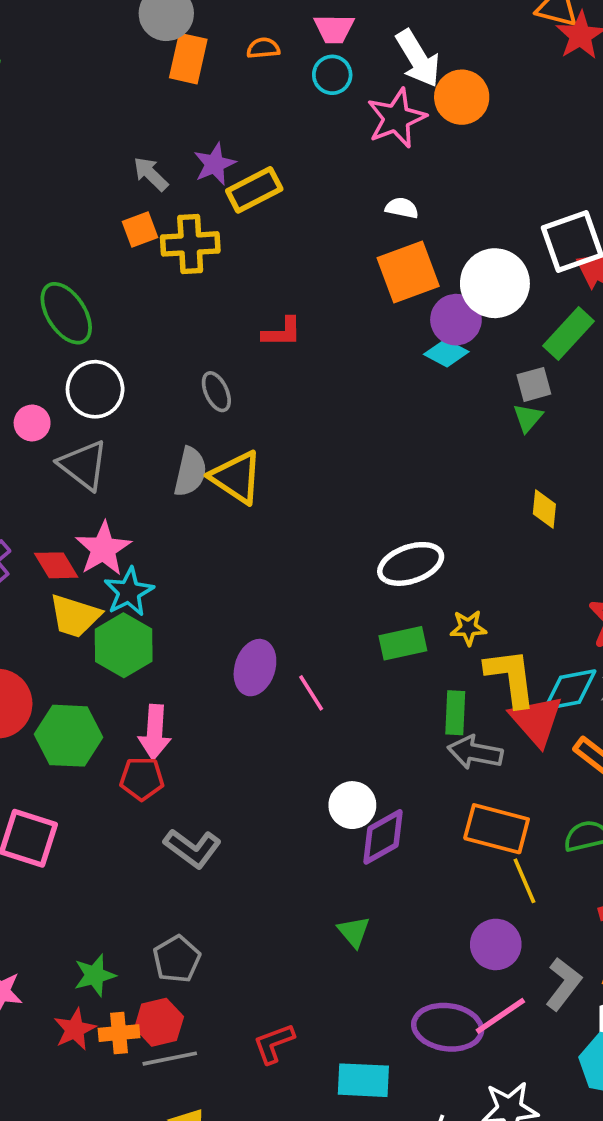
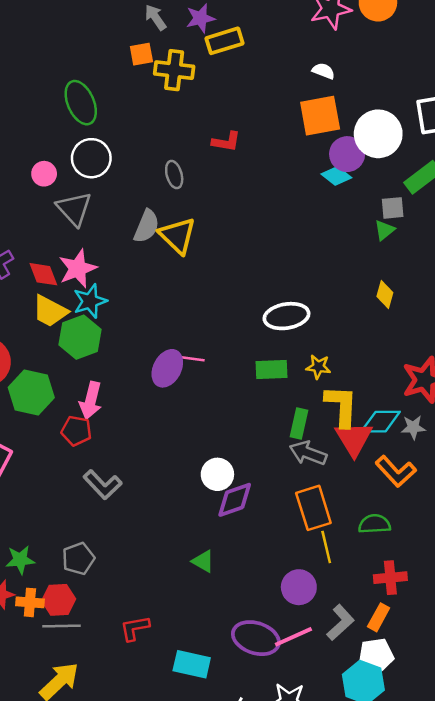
pink line: (311, 693) -> (191, 359), moved, turned -60
orange rectangle: (497, 829) -> (313, 508), turned 48
green triangle: (354, 932) -> (203, 561), turned -30

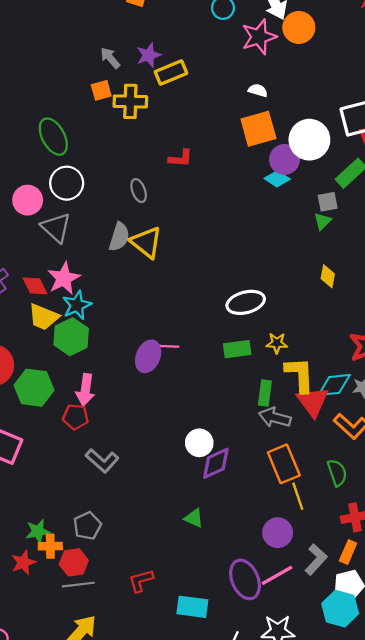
pink circle: (44, 174) -> (28, 200), size x1.4
green semicircle: (374, 524) -> (337, 473), turned 80
orange cross: (30, 602) -> (50, 546), moved
purple ellipse: (256, 638) -> (245, 579), turned 54

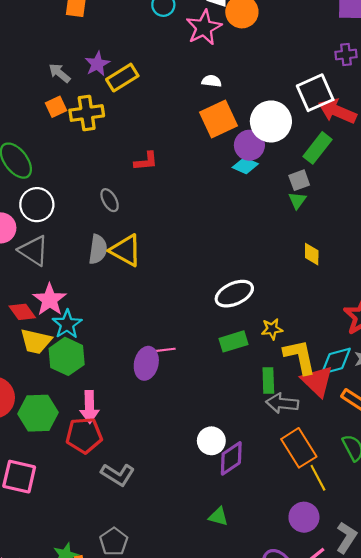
red pentagon: (75, 417) -> (84, 435), size x1.4

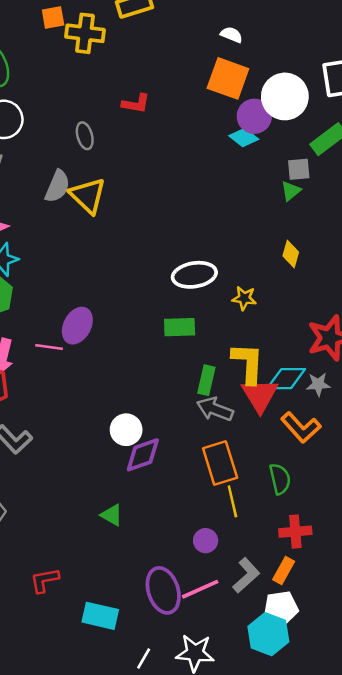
orange square: (218, 119) -> (228, 78), turned 30
yellow star: (272, 329) -> (244, 298), moved
pink line: (164, 350) -> (49, 347), moved
purple circle: (304, 517) -> (206, 541), size x0.7

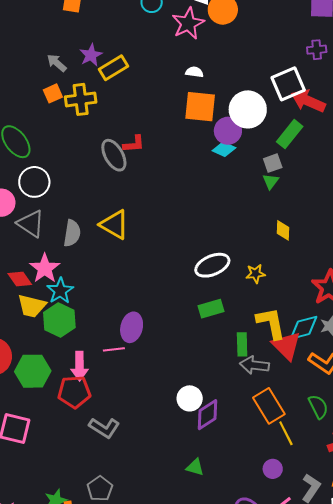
gray ellipse: (85, 136) -> (114, 155), moved, size x1.5
gray semicircle: (57, 186) -> (72, 233), moved

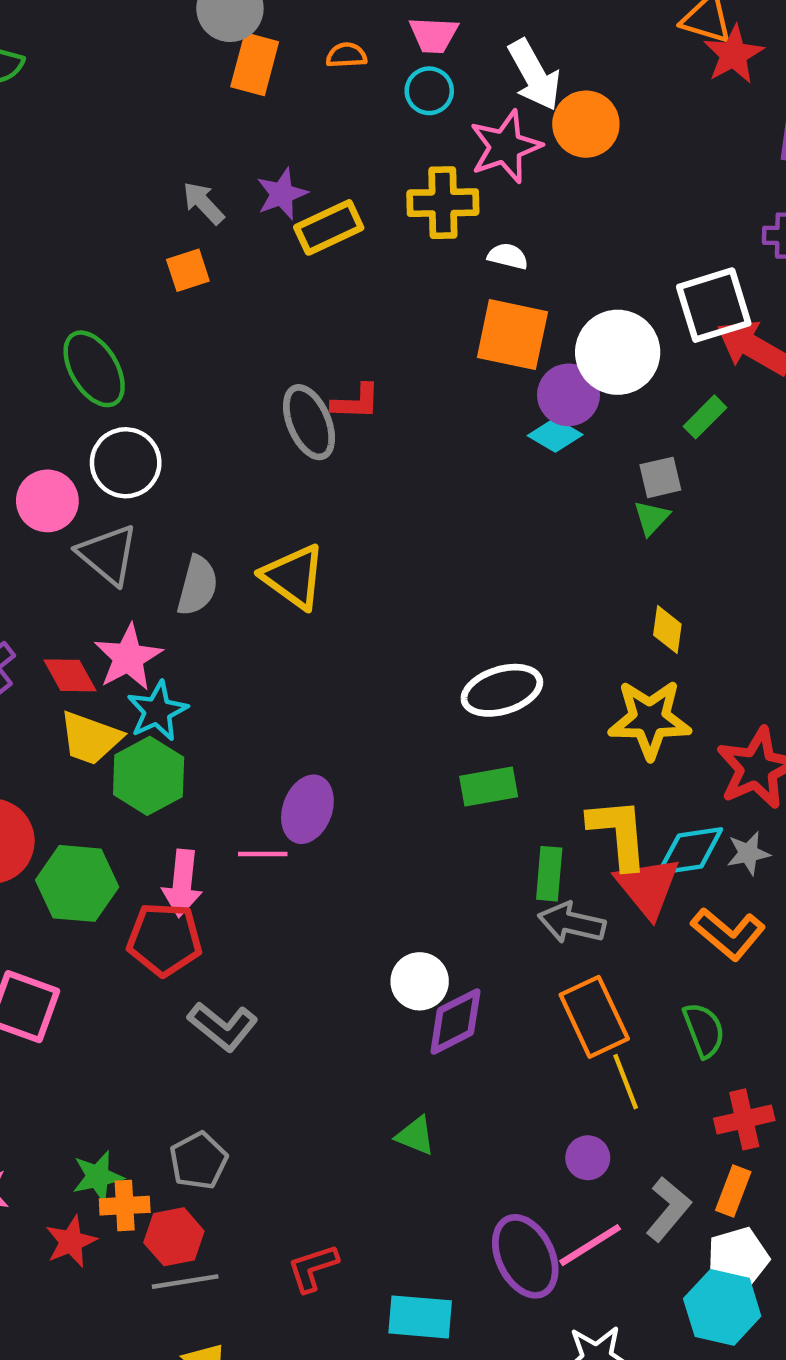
yellow cross: (81, 99) -> (443, 203), moved
green rectangle: (290, 134) -> (705, 417), size x0.7
yellow star: (256, 274) -> (650, 719), moved, size x1.8

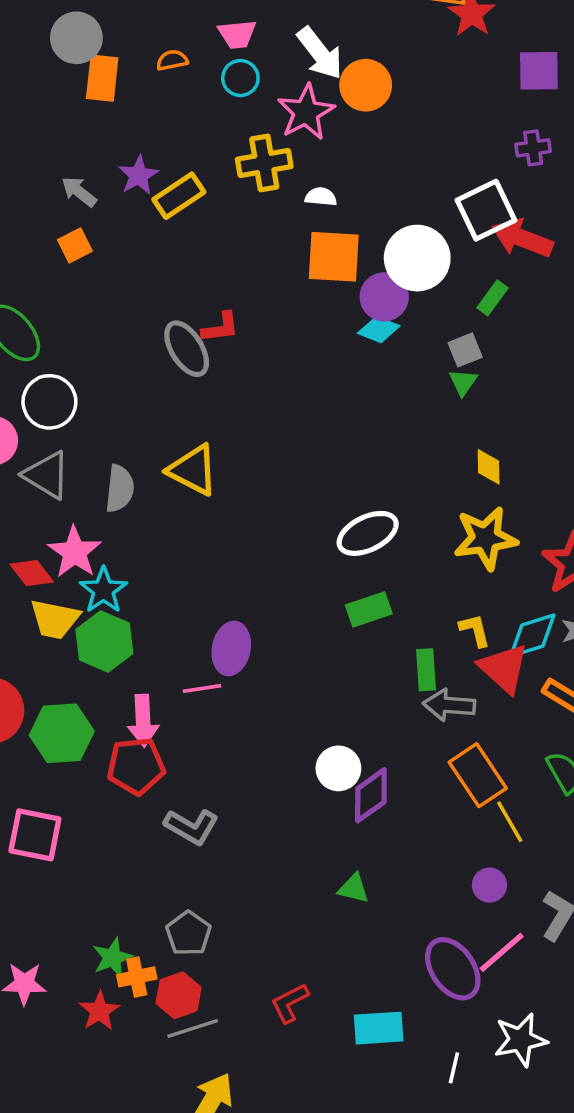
yellow L-shape: (618, 833) -> (475, 630), size x0.6

